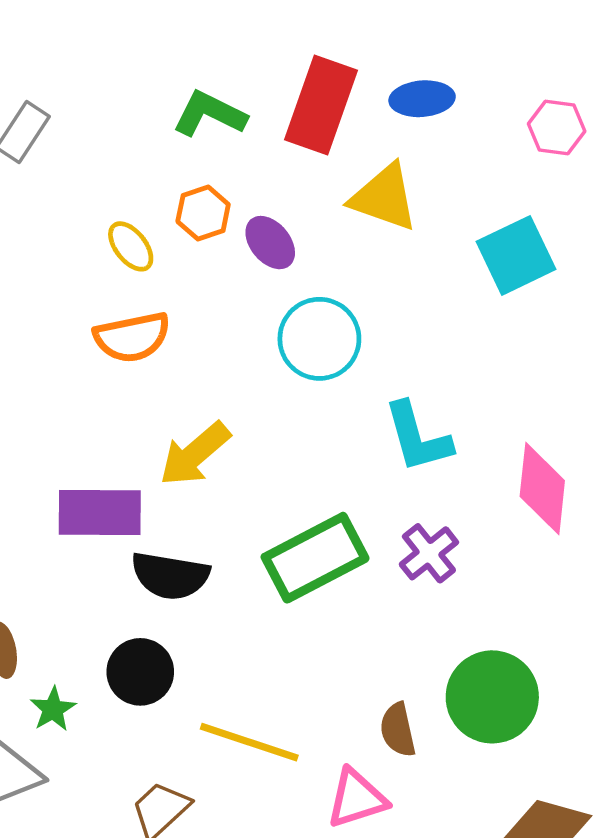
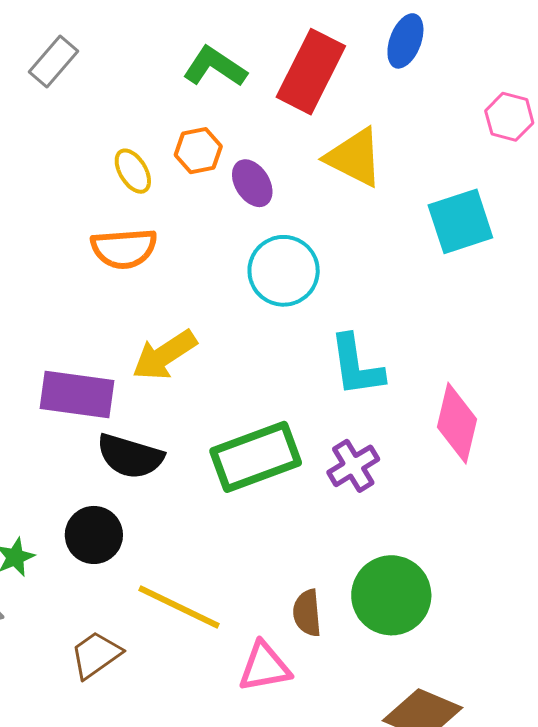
blue ellipse: (422, 99) -> (405, 41), moved, turned -72

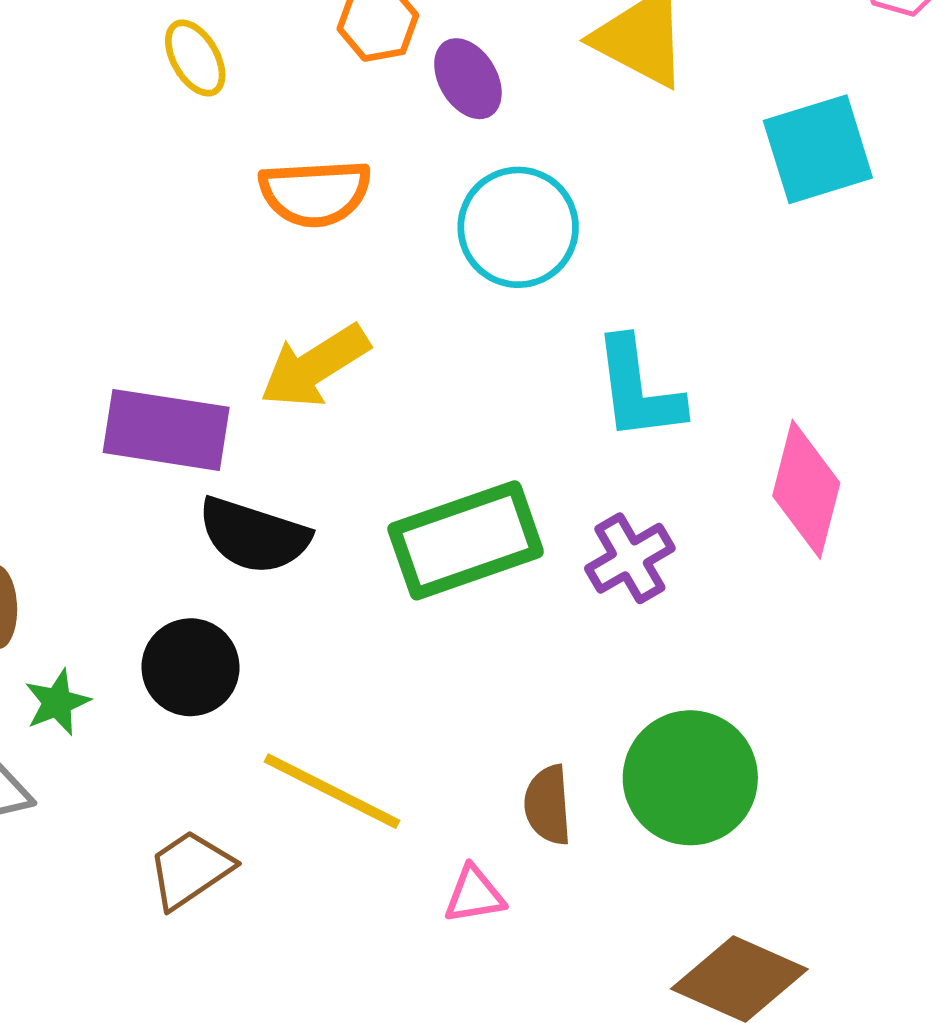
yellow ellipse: (133, 171) -> (195, 58), moved
orange semicircle: (124, 249) -> (315, 193), moved
pink triangle: (264, 667) -> (474, 895), size x0.7

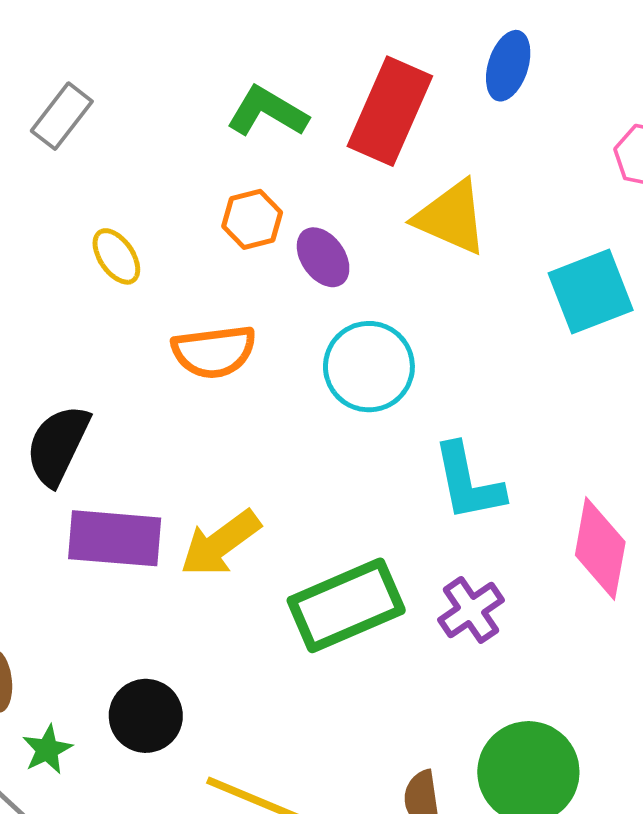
yellow arrow: (315, 366) -> (220, 543), moved
black semicircle: (254, 536) -> (58, 445), moved, turned 102

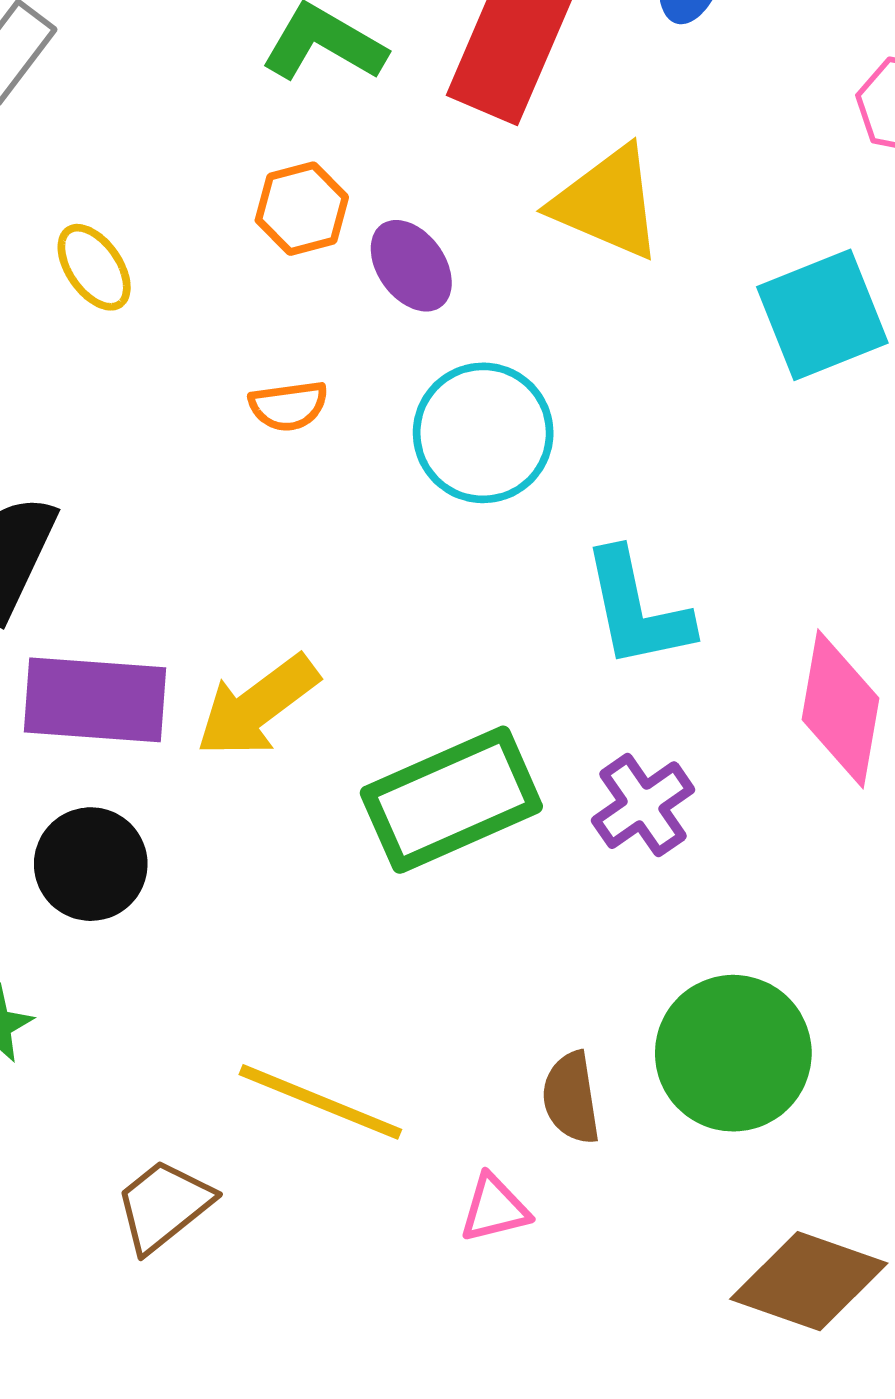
orange semicircle: (214, 352) -> (288, 406), moved, size x0.6
black circle: (146, 716) -> (91, 864), moved

